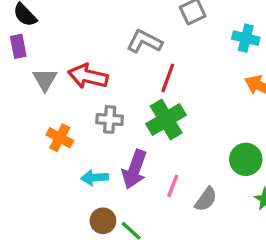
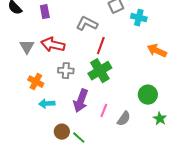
cyan cross: (246, 38) -> (139, 18), moved
purple rectangle: (18, 46) -> (45, 12), moved
cyan arrow: (95, 178) -> (47, 104), moved

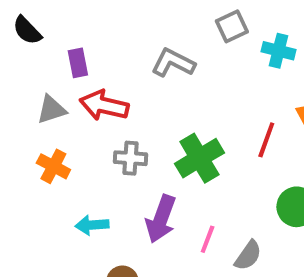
purple rectangle: (45, 12) -> (78, 63), moved
red line: (101, 46) -> (266, 140), moved
gray triangle: (27, 47) -> (51, 109), turned 42
orange cross: (36, 82) -> (53, 166), moved

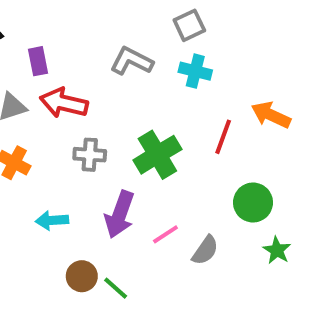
cyan cross: (279, 51) -> (195, 71), moved
pink line: (208, 239) -> (165, 234), turned 36

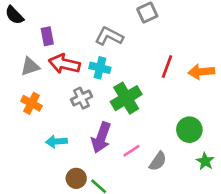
cyan cross: (195, 71) -> (100, 68), moved
orange arrow: (271, 115) -> (201, 72), turned -30
red line: (223, 137) -> (167, 66), moved
gray cross: (90, 155) -> (81, 98), turned -30

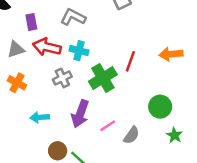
gray L-shape: (109, 36) -> (73, 17), moved
red line: (167, 66) -> (130, 61), moved

